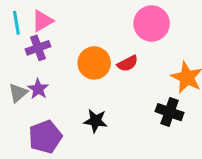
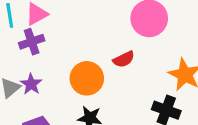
orange circle: (94, 63) -> (87, 78), moved

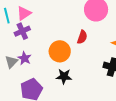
red semicircle: (124, 59) -> (82, 37), turned -40

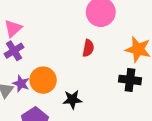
orange circle: (60, 51) -> (43, 80), moved

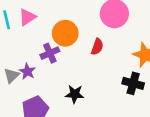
purple cross: (14, 51) -> (50, 53), moved
orange circle: (43, 80) -> (65, 33), moved

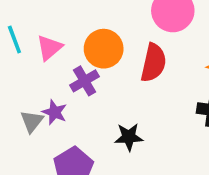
pink triangle: (27, 17) -> (49, 48), moved
red semicircle: (97, 47) -> (154, 63), size x1.5

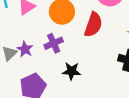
purple cross: (85, 81) -> (54, 43), moved

